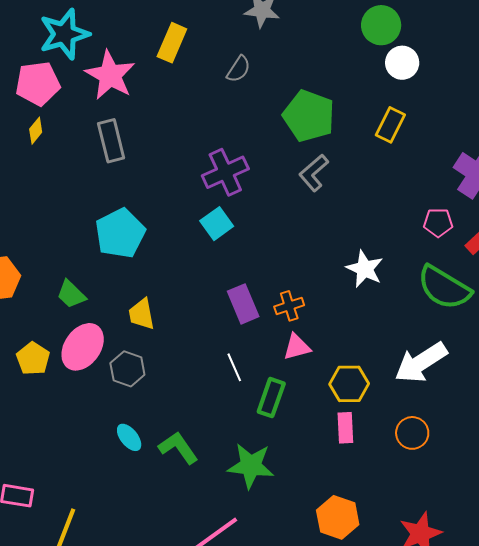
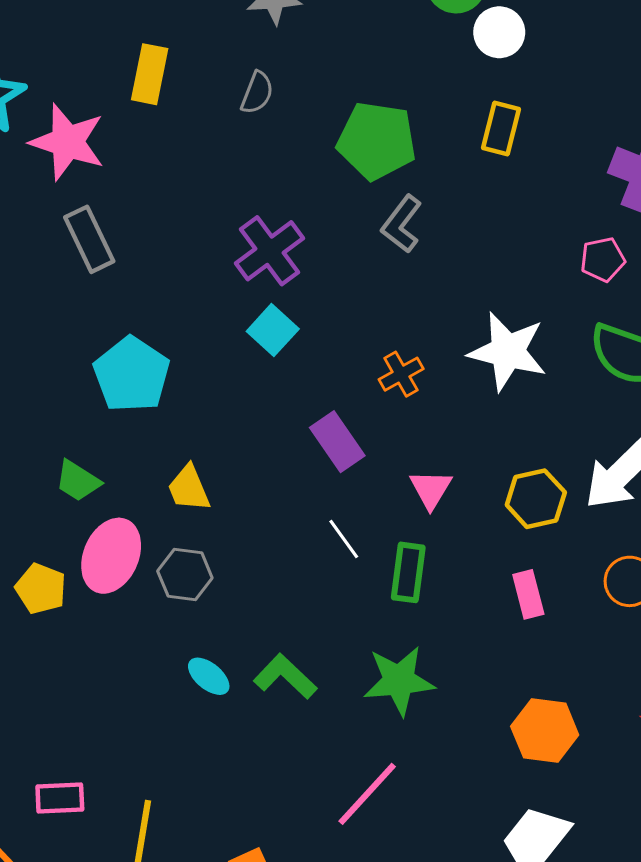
white star: (365, 269) -> (508, 351), size x1.4
orange cross: (289, 306) -> (401, 374), moved
pink triangle: (297, 347) -> (431, 489), turned -32
yellow hexagon: (349, 384) -> (536, 499), moved

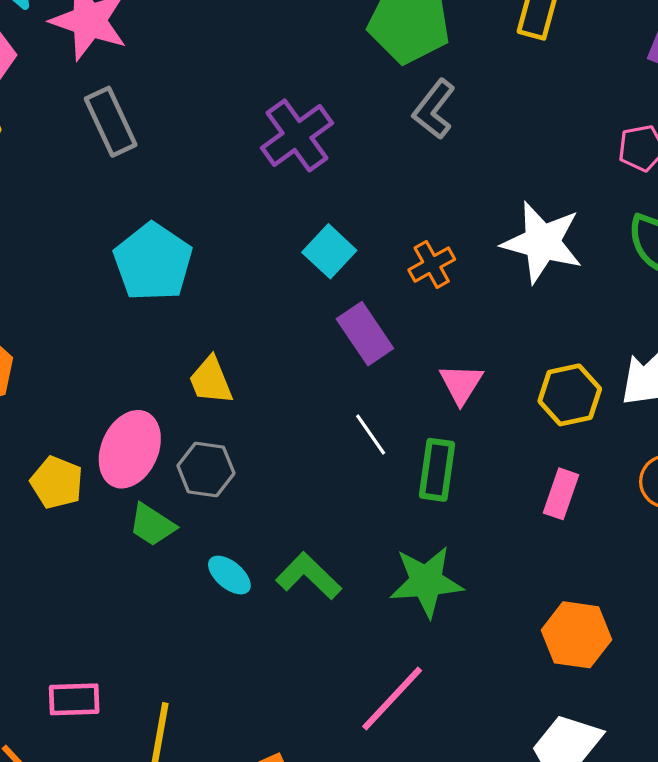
cyan square: (273, 330) -> (329, 251), moved
green trapezoid: (78, 481) -> (152, 525), moved
pink rectangle: (528, 594) -> (561, 494), turned 33

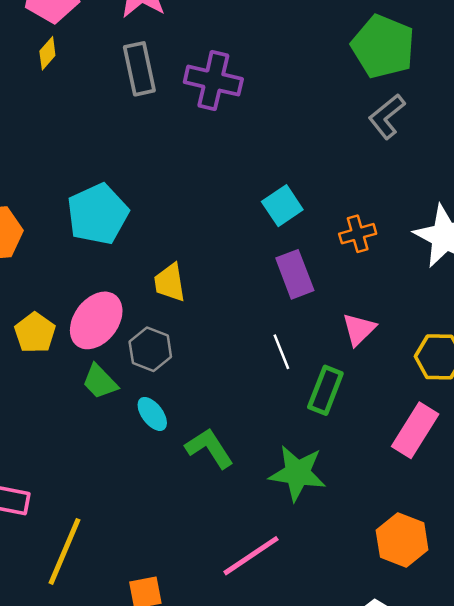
purple cross: (297, 135) -> (213, 81), moved, turned 36
cyan pentagon: (153, 262) -> (98, 214), moved
pink rectangle: (561, 494) -> (415, 430), size x1.4
cyan ellipse: (229, 575) -> (152, 414), moved

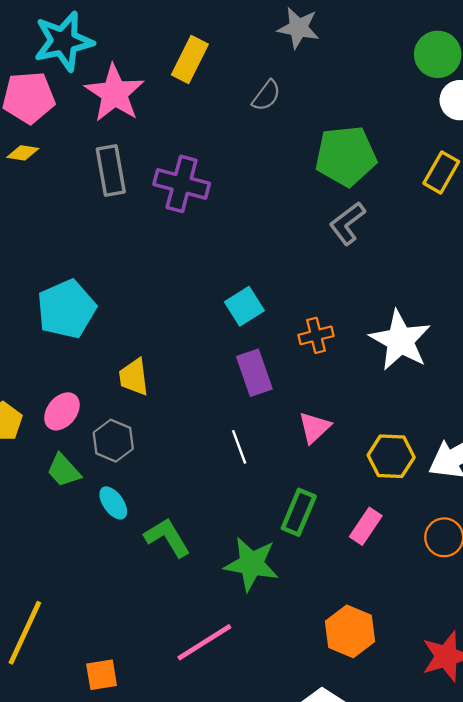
green pentagon: (383, 46) -> (346, 156), turned -30
yellow diamond: (47, 53) -> (23, 153), turned 56
pink ellipse: (96, 320) -> (62, 411), size x0.7
green rectangle: (325, 390) -> (299, 512), moved
pink rectangle: (415, 430) -> (366, 526), size x0.7

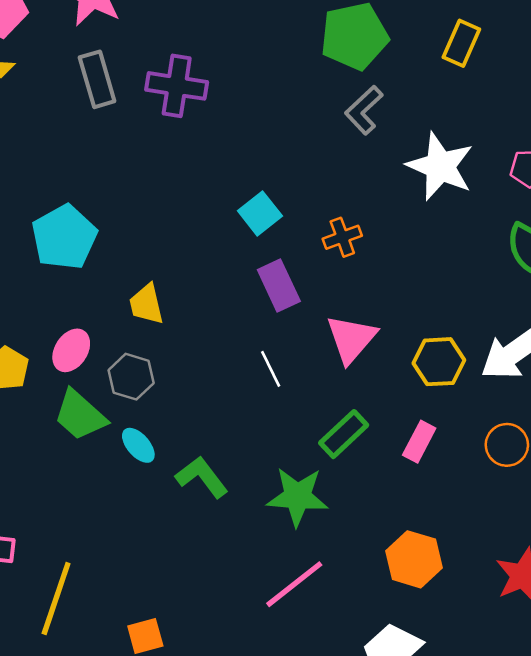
white star: (400, 340) -> (440, 166), moved
pink triangle: (314, 427) -> (351, 339), size x1.4
green trapezoid: (64, 470) -> (80, 415), size x1.4
green rectangle: (299, 512) -> (344, 434), turned 30
pink line: (204, 642) -> (294, 584), moved

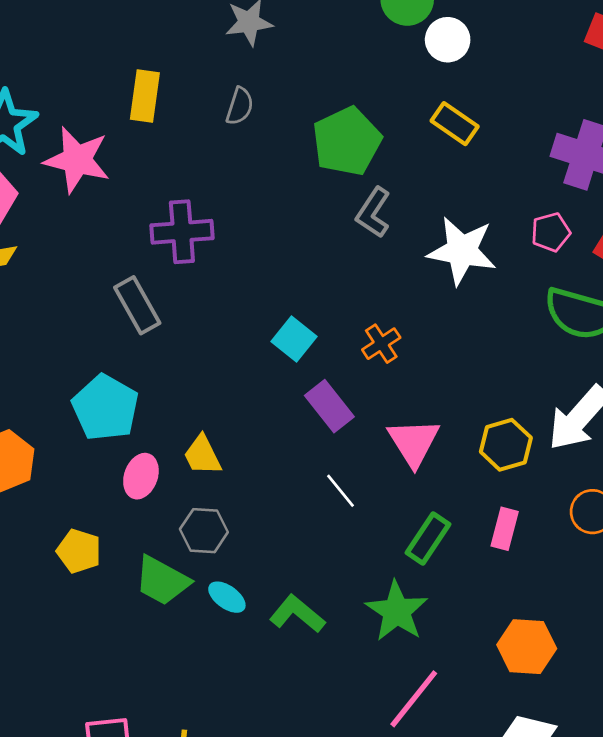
yellow rectangle: (461, 43) -> (455, 124), turned -66
gray rectangle: (97, 79) -> (137, 305), moved
pink ellipse: (71, 350) -> (141, 476), moved
green star: (298, 497) -> (397, 611), turned -30

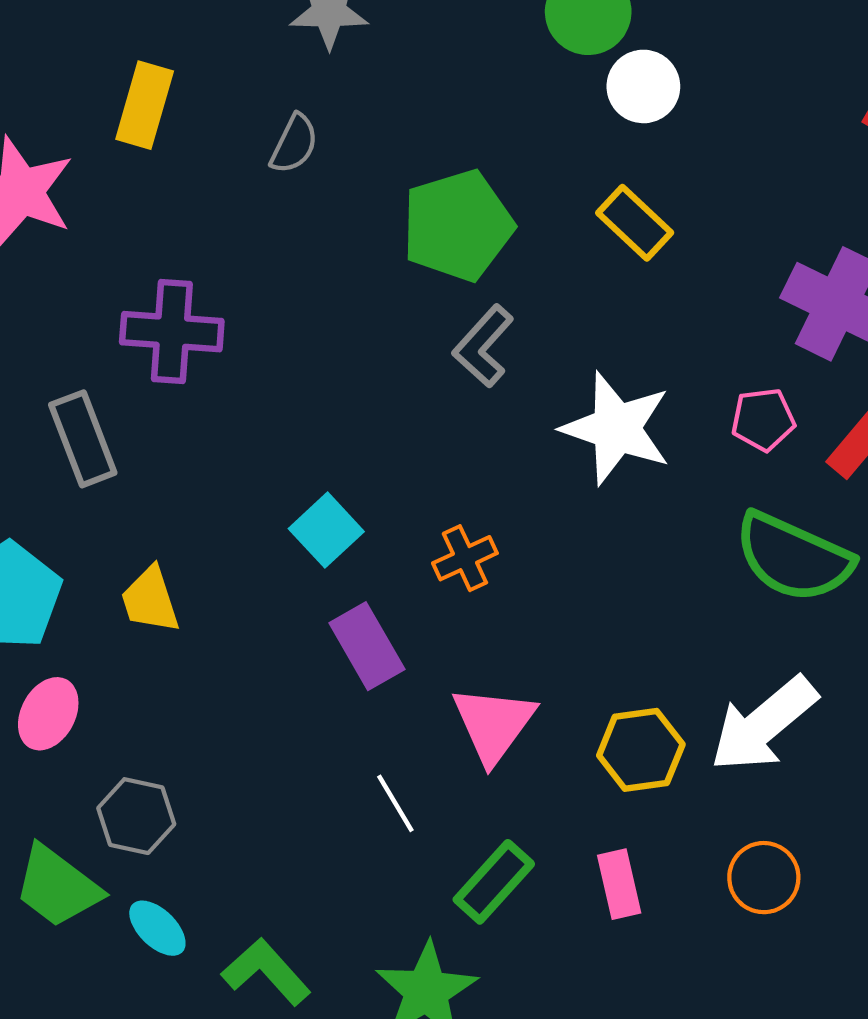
yellow trapezoid: (202, 455) -> (150, 600), moved
white line: (341, 491) -> (395, 803), moved
pink rectangle: (505, 529) -> (619, 884), turned -36

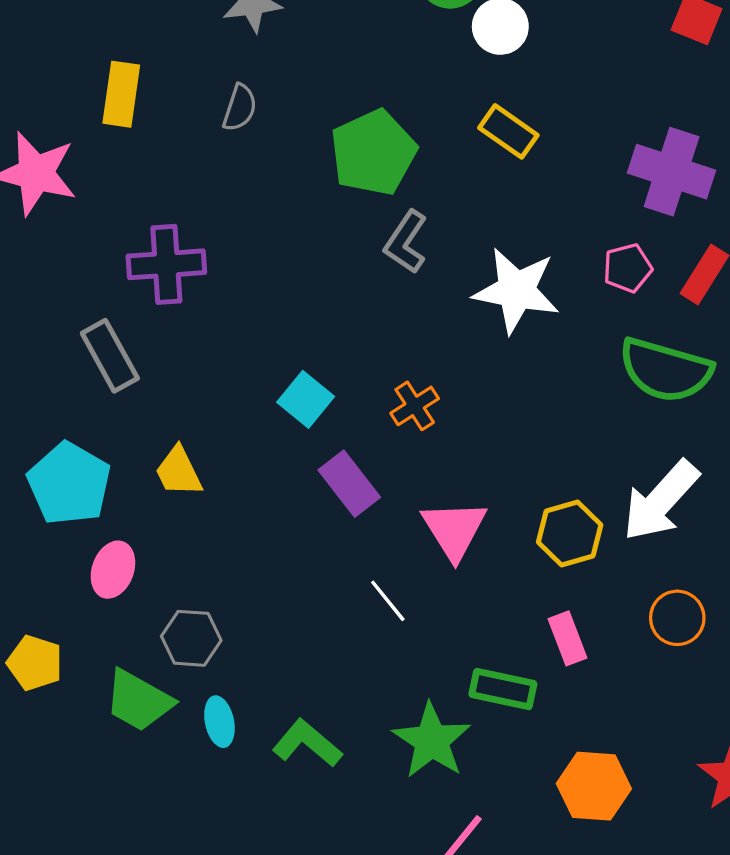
green rectangle: (494, 882) -> (503, 689), moved, turned 68
cyan ellipse: (157, 928) -> (219, 722), turned 42

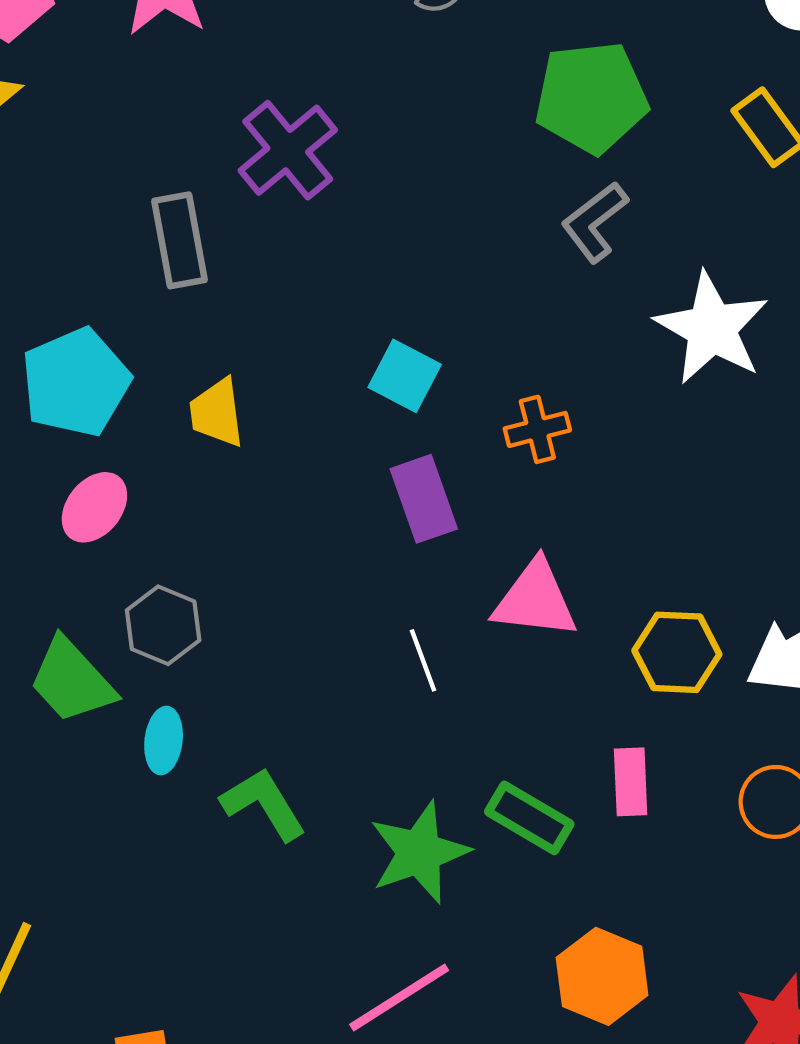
purple cross: (166, 264) -> (288, 150), turned 36
cyan square: (306, 399) -> (405, 376), turned -30
pink triangle: (454, 530) -> (535, 600), turned 50

